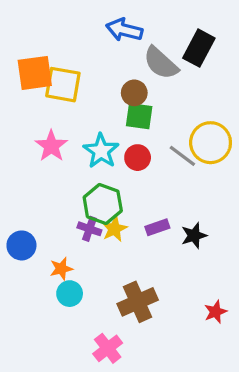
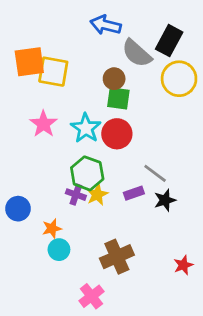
yellow circle: (211, 143) -> (179, 79), moved
gray line: (182, 156) -> (155, 173), moved
red circle: (138, 158) -> (117, 134), size x1.4

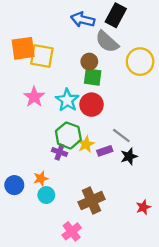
black rectangle: (169, 41) -> (116, 15), moved
yellow star: (97, 195) -> (86, 144), moved
blue circle: (18, 209) -> (14, 185), moved

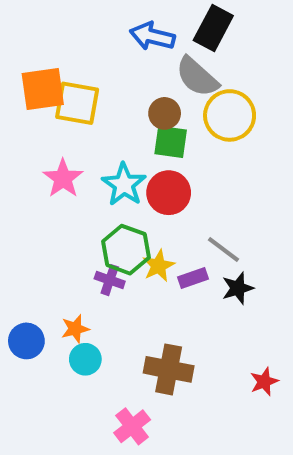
yellow circle: (140, 62) -> (230, 115), moved
brown cross: (92, 201) -> (169, 369), turned 35

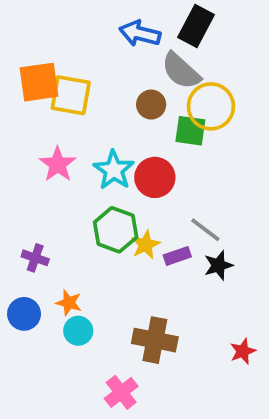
green square: (171, 142) -> (190, 131), moved
purple cross: (110, 280) -> (35, 258), moved
orange star: (75, 329) -> (69, 303), turned 30

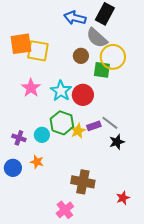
purple rectangle: (177, 256) -> (94, 126), moved
cyan circle: (78, 331) -> (42, 135), moved
red star: (243, 351) -> (123, 198), moved

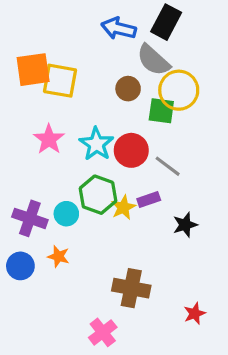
gray line: (110, 123) -> (168, 166), moved
purple cross: (19, 138) -> (30, 218), size x1.5

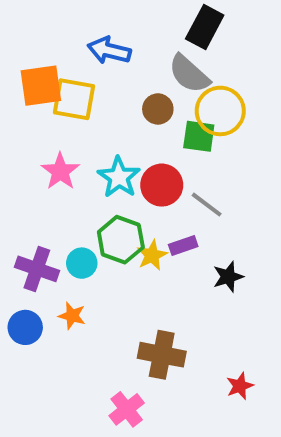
blue arrow: (119, 28) -> (109, 50), moved

